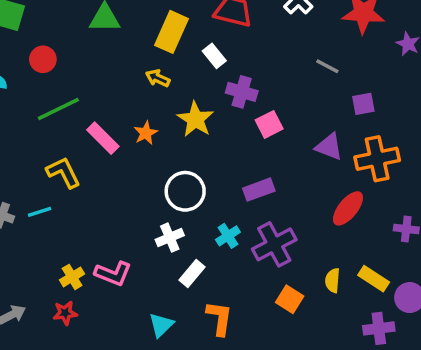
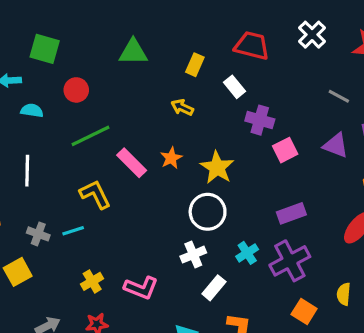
yellow rectangle: (171, 32) -> (195, 65), size x0.6
yellow star: (195, 119) -> (217, 167), moved
purple triangle: (329, 147) -> (336, 145), moved
purple rectangle: (259, 190) -> (291, 213), moved
yellow cross: (72, 277) -> (92, 281), moved

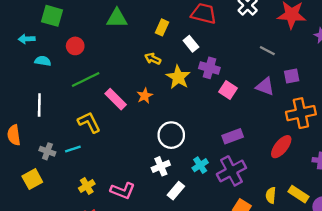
pink square: (285, 150) -> (228, 90), turned -30
yellow star: (217, 167) -> (178, 77), moved

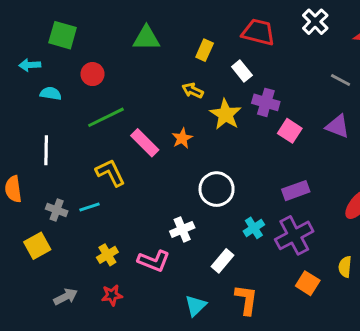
white cross: (161, 166) -> (182, 229), moved

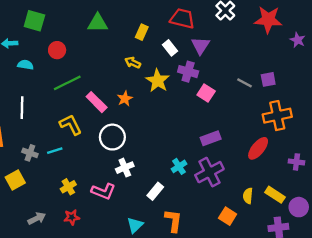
gray line: (341, 80) -> (245, 83), moved
purple triangle: (338, 126) -> (200, 46), moved, turned 42
white circle: (217, 189) -> (112, 137), moved
orange square: (308, 283) -> (228, 216), moved

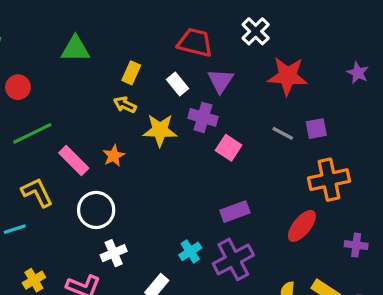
red star: (268, 20) -> (288, 76), moved
yellow rectangle: (142, 32) -> (131, 73), moved
yellow star: (158, 81) -> (160, 130), turned -30

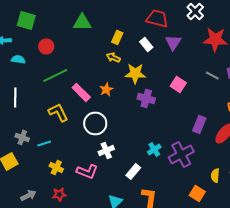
purple cross: (203, 117) -> (146, 98), moved
purple rectangle: (235, 212) -> (199, 124), moved, turned -48
cyan line: (15, 229) -> (44, 143), moved
yellow cross: (34, 280) -> (56, 167), turned -32

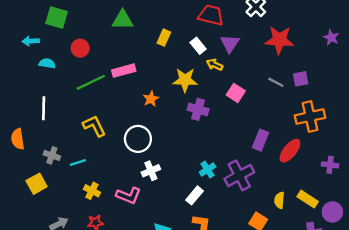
yellow arrow: (113, 57) -> (215, 65), moved
pink rectangle: (81, 92) -> (124, 71), moved, turned -60
white rectangle: (133, 171) -> (194, 195), moved

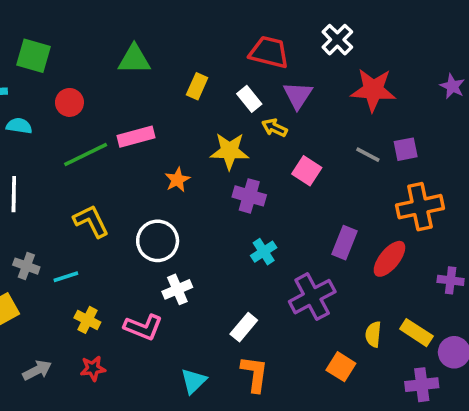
cyan cross: (207, 170) -> (264, 252), moved

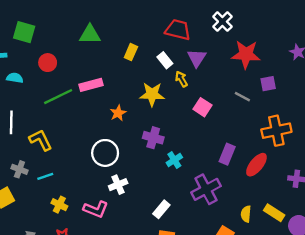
yellow arrow: (274, 128) -> (181, 79), turned 35
purple square: (406, 149) -> (268, 84), moved
purple cross: (249, 196) -> (153, 138), moved
yellow L-shape: (91, 221) -> (41, 140), moved

